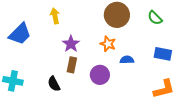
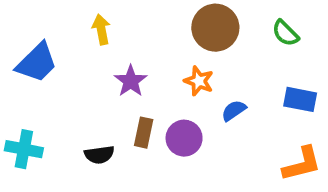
blue semicircle: (127, 60) -> (234, 110), turned -32
brown rectangle: (72, 65) -> (144, 133), moved
black semicircle: (54, 84) -> (99, 155), turned -70

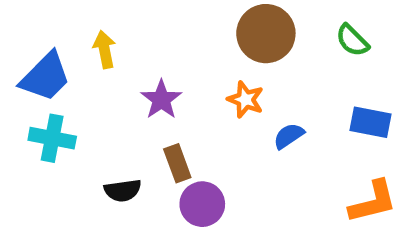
yellow arrow: (101, 29) -> (104, 49), moved
brown rectangle: (144, 133) -> (177, 163), turned -32
purple circle: (184, 138) -> (202, 204), moved
cyan cross: (24, 149) -> (52, 138), moved

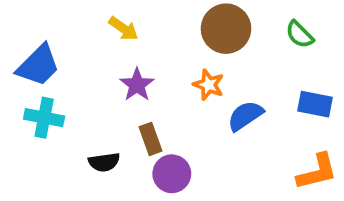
yellow arrow: (104, 49) -> (123, 29), moved, turned 136
blue semicircle: (289, 136) -> (245, 116), size x1.4

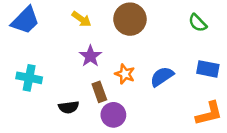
brown circle: (226, 29) -> (130, 19), moved
blue trapezoid: (38, 65) -> (25, 20), moved
orange star: (209, 85) -> (125, 74), moved

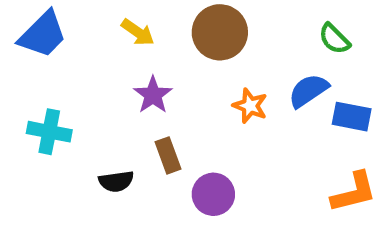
orange star: (125, 74) -> (250, 106), moved
blue semicircle: (162, 77) -> (308, 91), moved
purple circle: (113, 115) -> (213, 194), moved

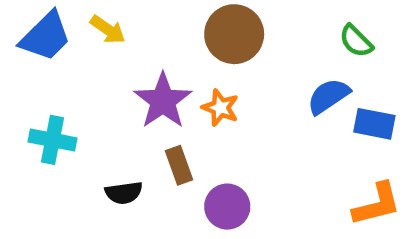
yellow arrow: (138, 32) -> (108, 30), moved
purple star: (153, 95) -> (163, 101), size x1.4
orange star: (250, 106) -> (220, 108), moved

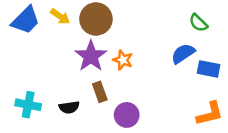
brown circle: (234, 34) -> (96, 19), moved
cyan cross: (53, 140) -> (28, 105), moved

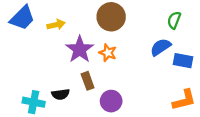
yellow arrow: (60, 16) -> (56, 25), moved, turned -48
brown circle: (96, 19) -> (111, 17), moved
green semicircle: (198, 23) -> (174, 20), turned 66
cyan cross: (28, 105) -> (34, 102), moved

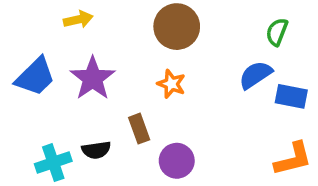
blue trapezoid: (22, 18) -> (35, 77), moved
yellow arrow: (56, 25) -> (78, 19), moved
purple star: (80, 49) -> (93, 78), moved
cyan cross: (34, 102) -> (53, 163), turned -30

